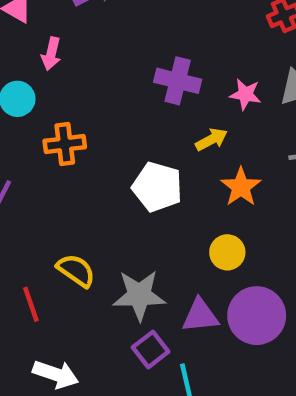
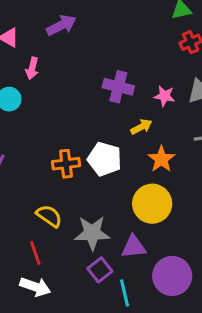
orange cross: (65, 144) -> (66, 164), moved
yellow circle: (227, 252) -> (152, 204), size x1.6
red line: (31, 304) -> (35, 253), moved
purple circle: (257, 316) -> (172, 276), moved

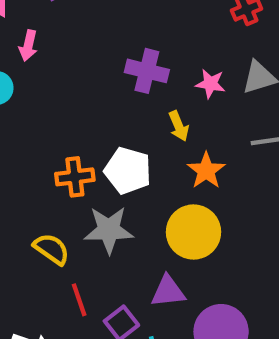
yellow arrow: (141, 127) -> (179, 126), turned 95
gray star: (92, 233) -> (109, 230), moved
red line: (35, 253) -> (79, 300), moved

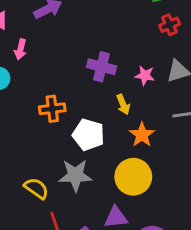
orange cross: (75, 177) -> (52, 109), moved

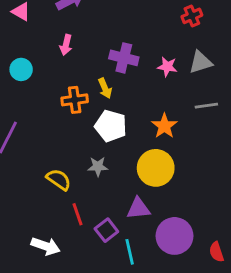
pink arrow: (20, 49) -> (66, 45), moved
yellow arrow: (123, 104) -> (105, 88), moved
gray star: (75, 175) -> (98, 166), size x0.6

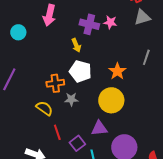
pink arrow: (66, 45) -> (49, 15), size x1.5
gray triangle: (201, 62) -> (142, 17), moved
pink star: (167, 67) -> (110, 22), moved
orange cross: (75, 100) -> (55, 83), moved
gray line: (206, 106) -> (146, 57), turned -63

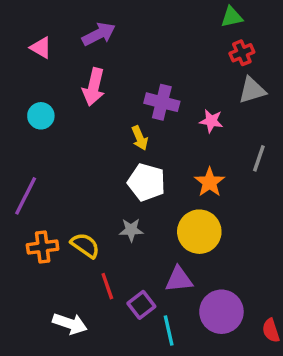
pink star: (110, 22) -> (211, 121), moved
orange cross: (55, 83) -> (43, 247), moved

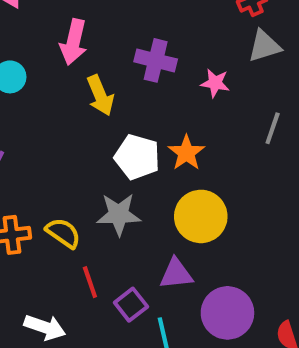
yellow arrow: (140, 138) -> (100, 95), moved, size x1.4
orange star: (210, 182) -> (186, 153), moved
gray star: (131, 230) -> (119, 214), size x1.5

